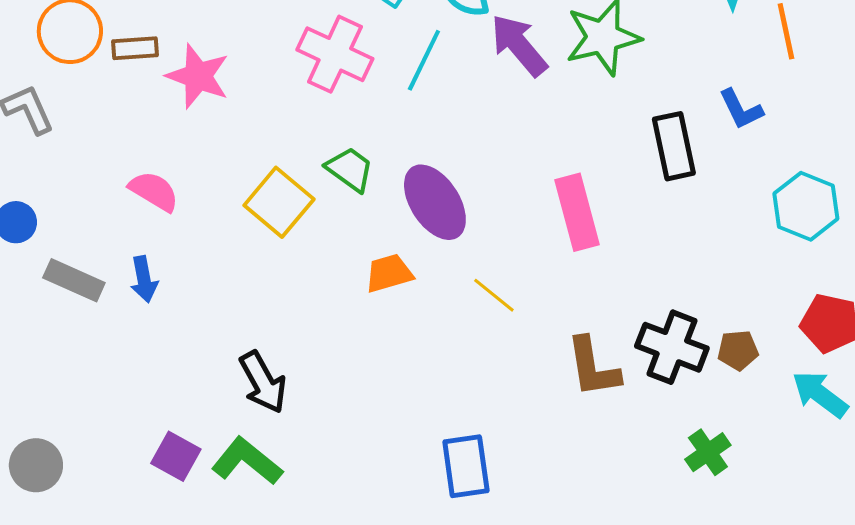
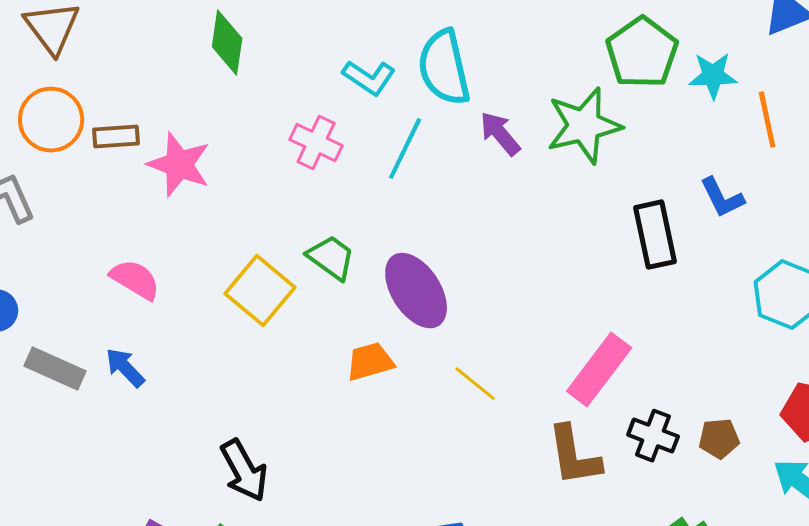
purple arrow: (519, 45) -> (500, 134), size x0.7
pink cross: (335, 54) -> (316, 143), size x0.7
pink rectangle: (577, 212) -> (599, 370), moved, turned 52
blue arrow: (144, 279) -> (125, 368), turned 147
black cross: (672, 347) -> (653, 436), size x0.7

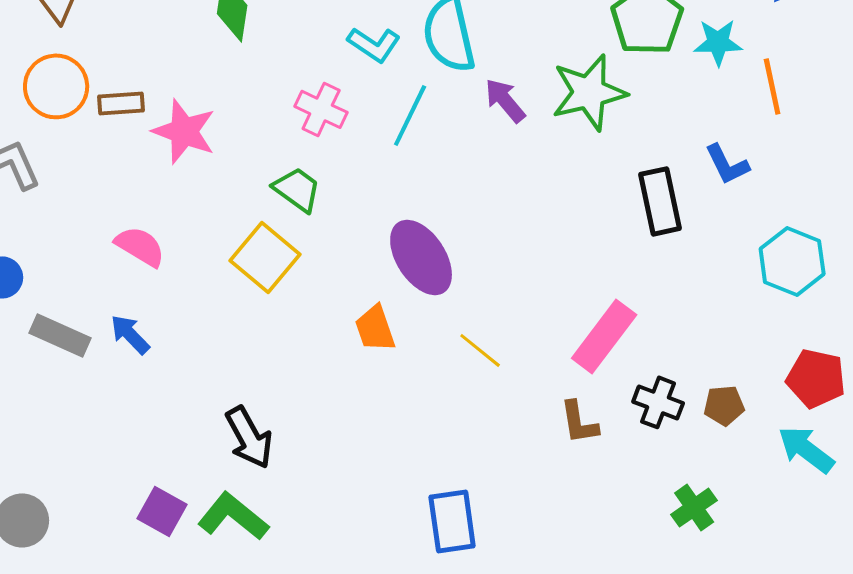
green trapezoid: (331, 258) -> (297, 189), moved
orange trapezoid: (370, 362) -> (375, 328), turned -93
brown L-shape: (574, 456) -> (579, 422), size x0.7

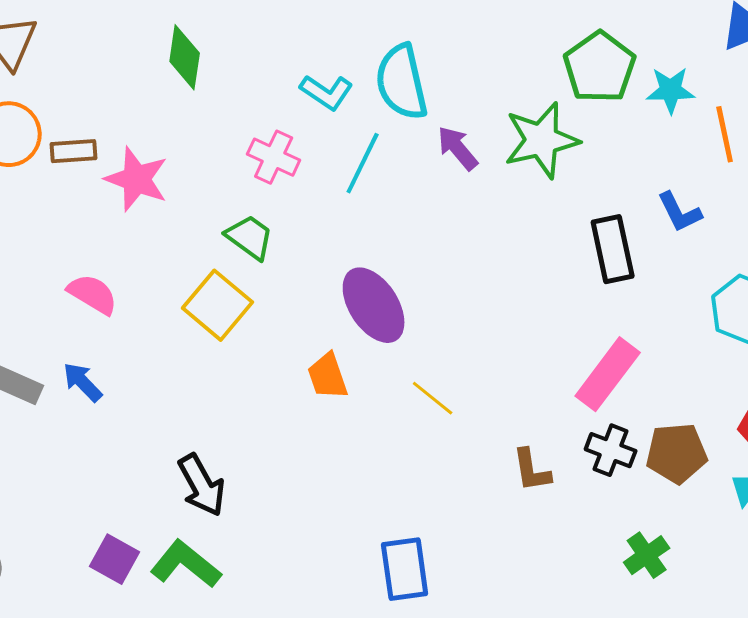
pink rectangle: (604, 336) -> (608, 374), moved
brown pentagon: (724, 405) -> (677, 453), size x1.5

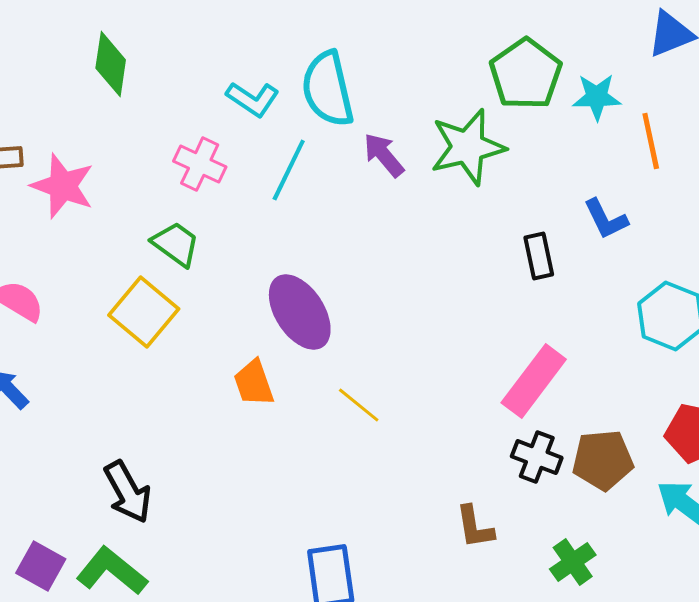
black rectangle: (613, 249) -> (539, 256), size x0.7
brown L-shape: (532, 470) -> (475, 527), moved

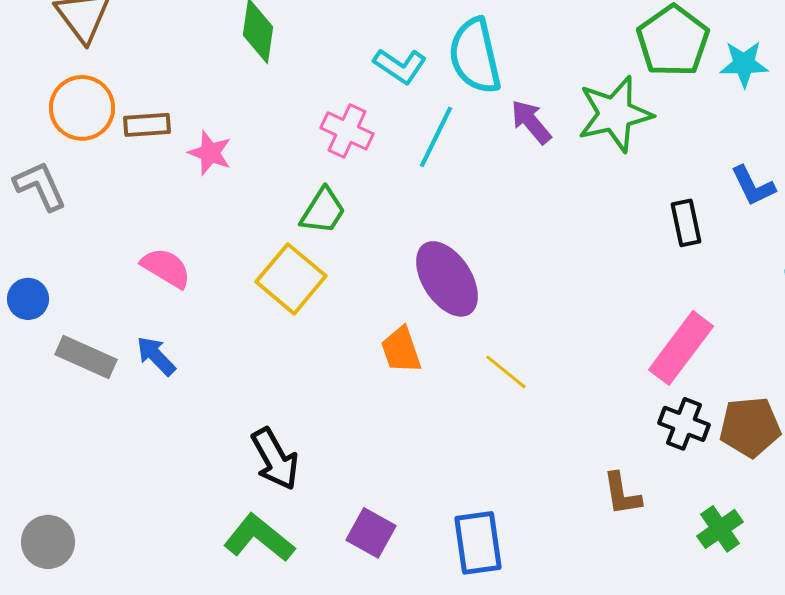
pink star: (63, 186) -> (210, 153), size x0.7
green trapezoid: (176, 244) -> (323, 211), turned 86
purple square: (41, 566) -> (371, 533), moved

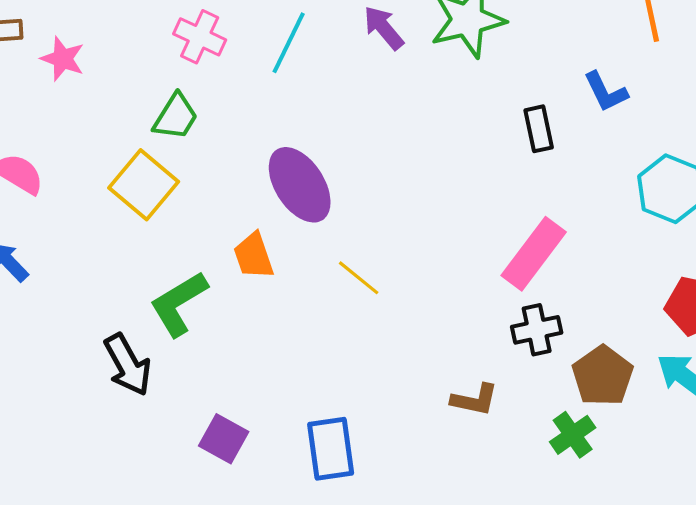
black cross: (684, 424) -> (537, 330), turned -33
brown pentagon: (750, 427) -> (603, 376), moved, turned -30
brown L-shape: (622, 494) -> (475, 400), turned -69
green L-shape: (259, 538) -> (179, 304), moved, turned -70

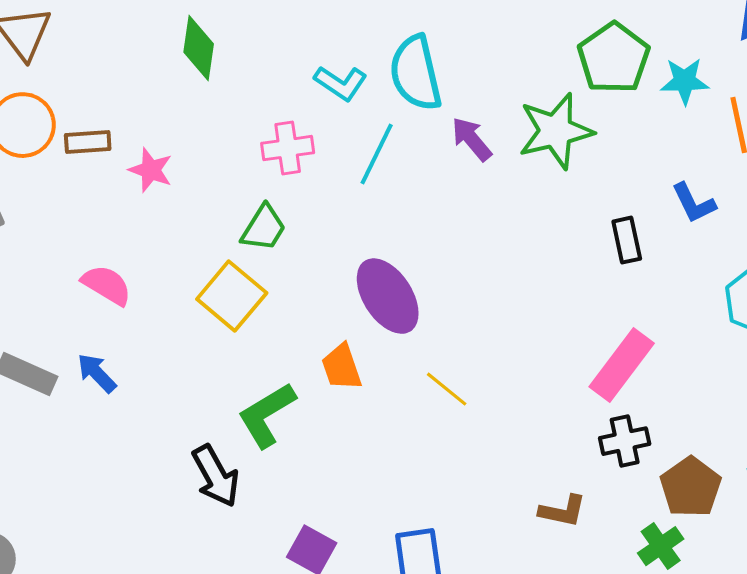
pink cross: (200, 37) -> (288, 148), turned -33

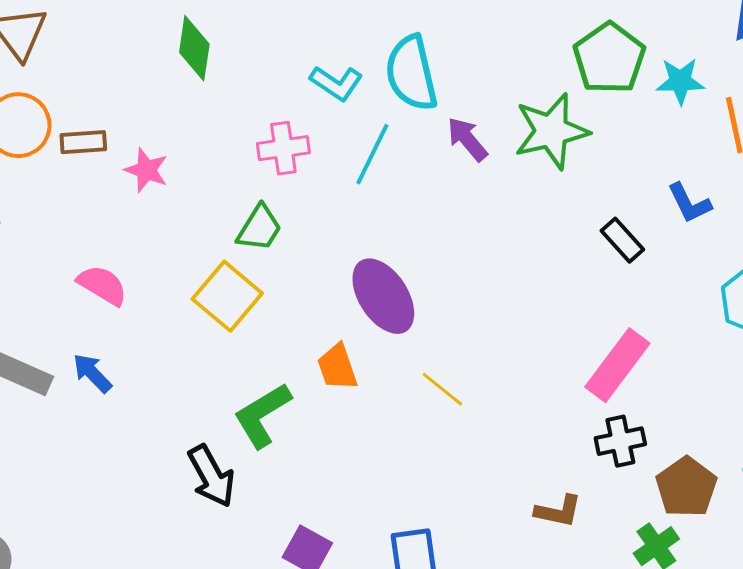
black rectangle: (627, 240) -> (622, 240), turned -30

